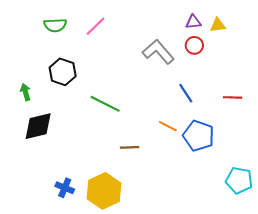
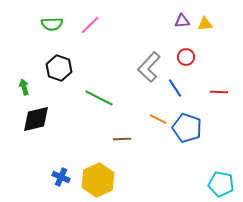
red circle: (194, 45) -> (186, 57), moved
gray L-shape: (158, 52) -> (149, 67), moved, turned -96
cyan pentagon: (239, 180) -> (221, 184), moved

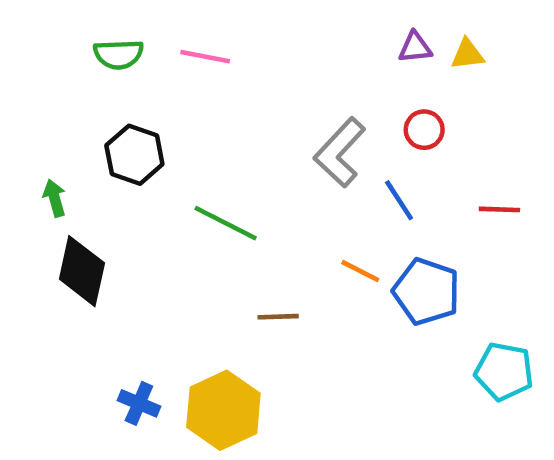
pink line: (90, 25) -> (205, 57), turned 55
black diamond: (36, 119) -> (82, 271), turned -64
cyan pentagon: (221, 184) -> (504, 371), moved

